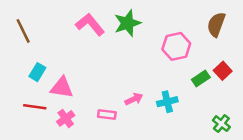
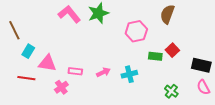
brown line: (23, 31) -> (14, 30), moved
green rectangle: (201, 79) -> (155, 56), turned 40
pink rectangle: (107, 115) -> (75, 71), moved
pink cross: (66, 118) -> (61, 87), moved

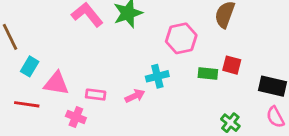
red square: (172, 50) -> (232, 65), turned -32
cyan cross: (129, 74) -> (157, 76), moved
pink cross: (61, 87) -> (76, 117), turned -32

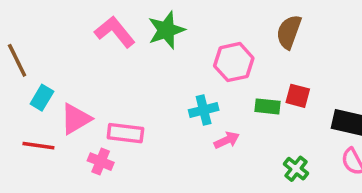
pink triangle: (56, 83) -> (76, 119), turned -40
pink rectangle: (96, 95) -> (125, 133), size x1.4
pink arrow: (135, 96) -> (227, 140), moved

